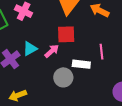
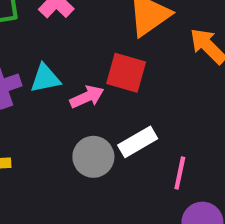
pink line: (102, 52) -> (180, 173), moved
white rectangle: (81, 64) -> (138, 142), turned -54

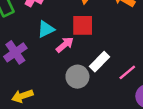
cyan triangle: (45, 78) -> (46, 29), moved
pink line: (180, 173) -> (127, 72), turned 54

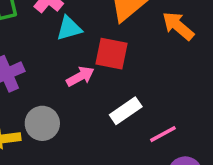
cyan triangle: (46, 29) -> (69, 28), moved
gray circle: (77, 77) -> (42, 123), moved

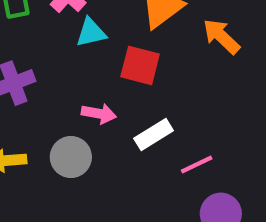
pink arrow: (80, 76) -> (99, 114), moved, turned 36
gray circle: (42, 123) -> (71, 157), moved

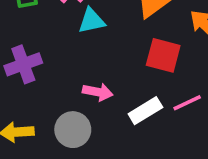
red square: (140, 65) -> (163, 55), moved
pink line: (197, 165) -> (187, 103), moved

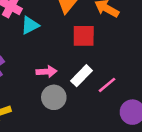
pink line: (187, 103) -> (107, 85), moved
gray circle: (73, 130) -> (54, 97), moved

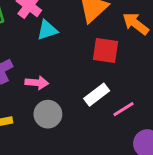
pink arrow: (46, 72) -> (37, 83), moved
gray circle: (54, 97) -> (48, 114), moved

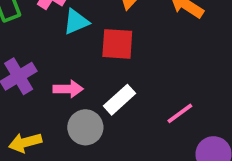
red square: (105, 50) -> (117, 44), moved
white rectangle: (97, 95) -> (119, 100), moved

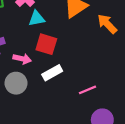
red square: (117, 44) -> (46, 44), moved
gray circle: (85, 127) -> (16, 83), moved

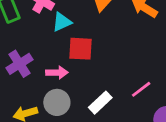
white rectangle: (52, 73) -> (100, 103), moved

